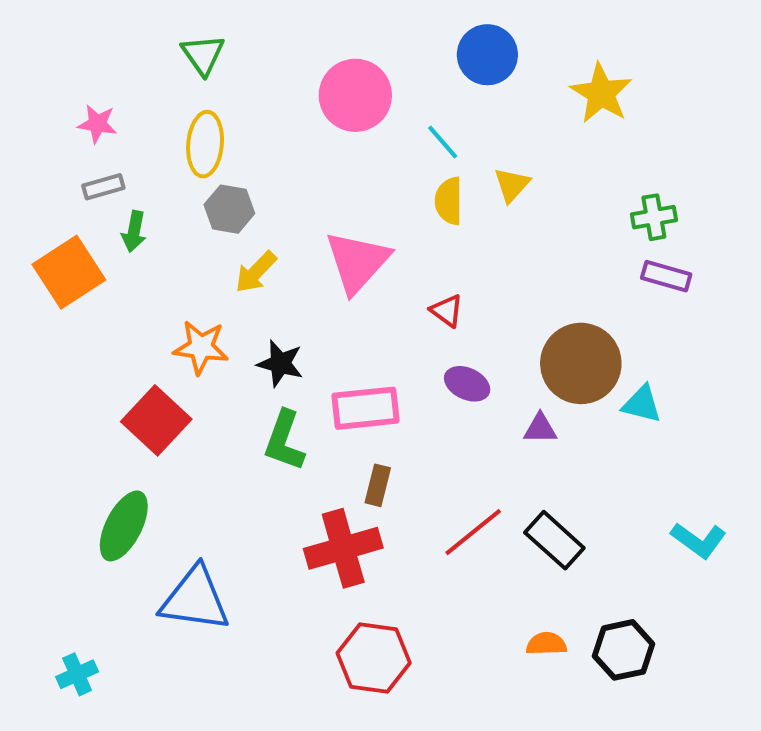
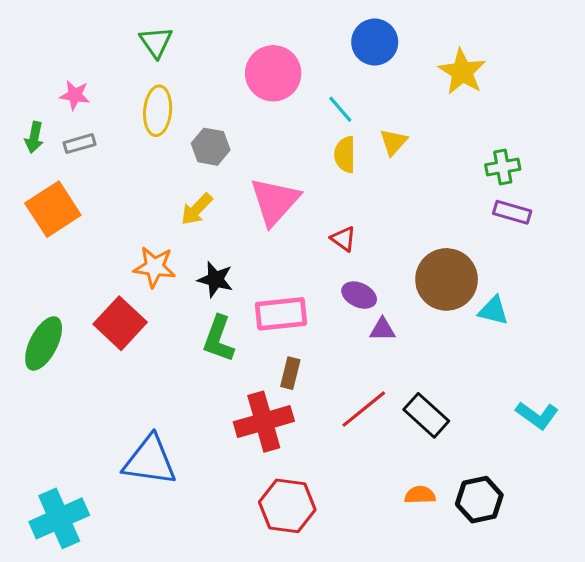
gray hexagon: (229, 209) -> (211, 147), moved
green arrow: (134, 231) -> (34, 137), moved
purple triangle: (540, 428) -> (382, 329), moved
green ellipse: (124, 526) -> (44, 343), moved
cyan cross: (77, 674) -> (59, 518), size x1.8

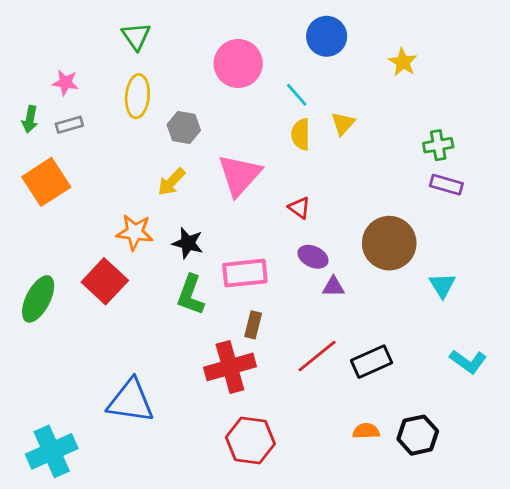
yellow star: (462, 72) -> (403, 62), size x0.7
cyan triangle: (493, 311) -> (442, 285), moved, turned 44
black rectangle: (426, 415) -> (372, 362), turned -66

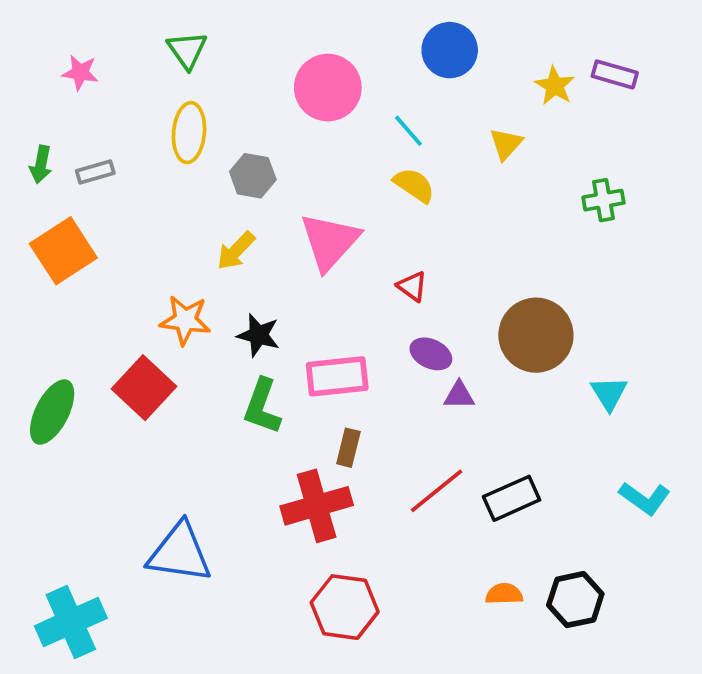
pink star: (65, 83) -> (80, 73), moved
yellow triangle: (343, 123) -> (506, 144), moved
yellow semicircle: (301, 134) -> (414, 185), turned 124
purple rectangle: (446, 185) -> (615, 74), moved

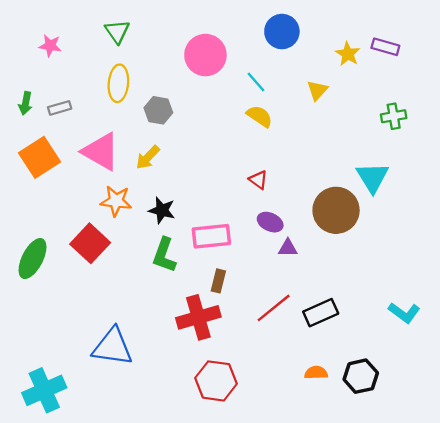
green cross: (603, 200) -> (394, 116), moved
pink triangle: (330, 241) -> (101, 152), moved, turned -42
cyan triangle: (609, 393) -> (372, 177), moved, size x1.4

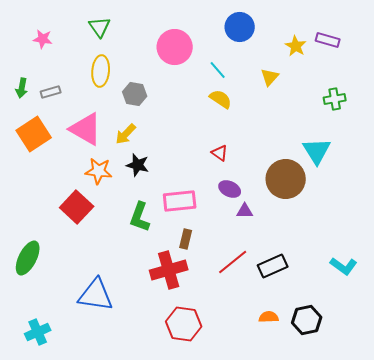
black star: (162, 210) -> (138, 165), moved
green ellipse: (33, 259) -> (28, 258), moved
cyan cross: (44, 390) -> (38, 332), size x0.7

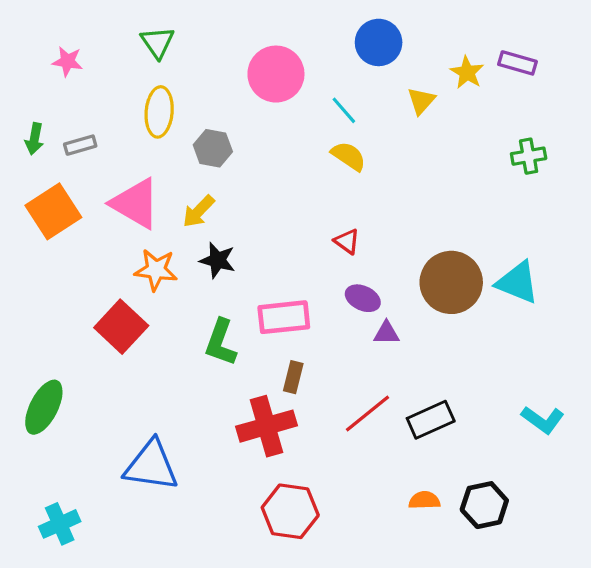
yellow triangle: (270, 77) -> (421, 101), moved
cyan triangle: (317, 151) -> (518, 282), moved, turned -36

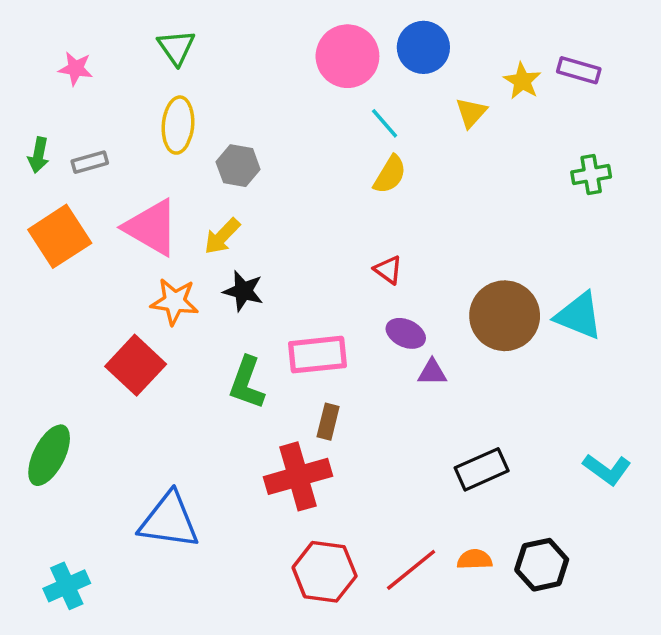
pink circle: (276, 74) -> (347, 56), moved
yellow semicircle: (349, 156) -> (390, 174), turned 87
red line: (368, 413) -> (411, 570), moved

